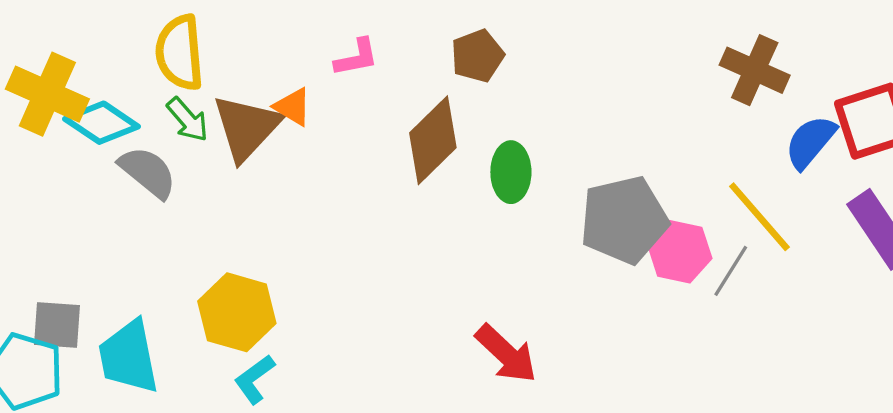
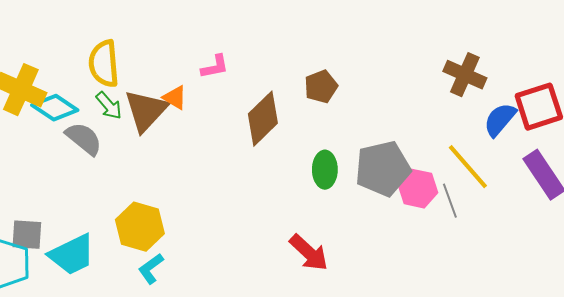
brown pentagon: (477, 56) -> (321, 87), moved
green ellipse: (511, 172) -> (325, 170), moved
gray line: (731, 271) -> (450, 201), turned -52
cyan trapezoid: (129, 357) -> (72, 255), turned -105

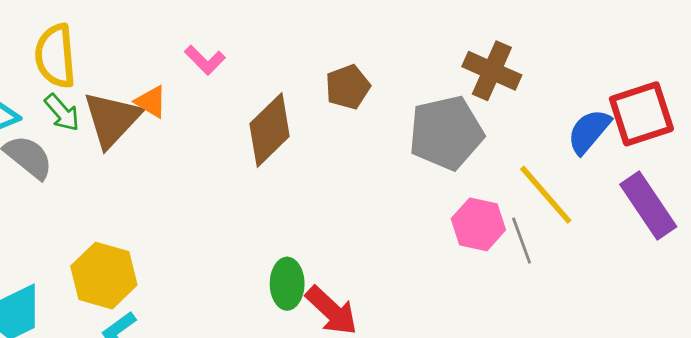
pink L-shape: (215, 67) -> (205, 60), turned 56
brown cross: (465, 75) -> (492, 71), moved
gray pentagon: (383, 169) -> (446, 133), moved
green ellipse: (325, 170) -> (287, 284), moved

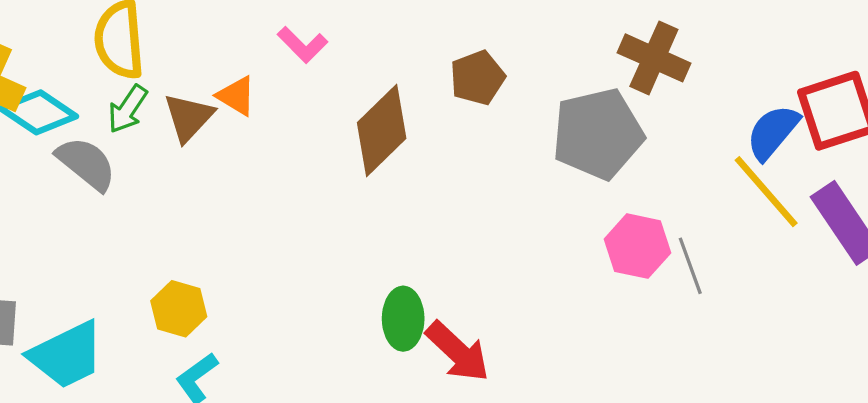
green arrow: (62, 113) -> (128, 109), turned 75
brown triangle: (112, 119) -> (189, 117), size x0.7
yellow line: (546, 195) -> (766, 192), moved
yellow hexagon: (104, 276) -> (179, 309), size x0.7

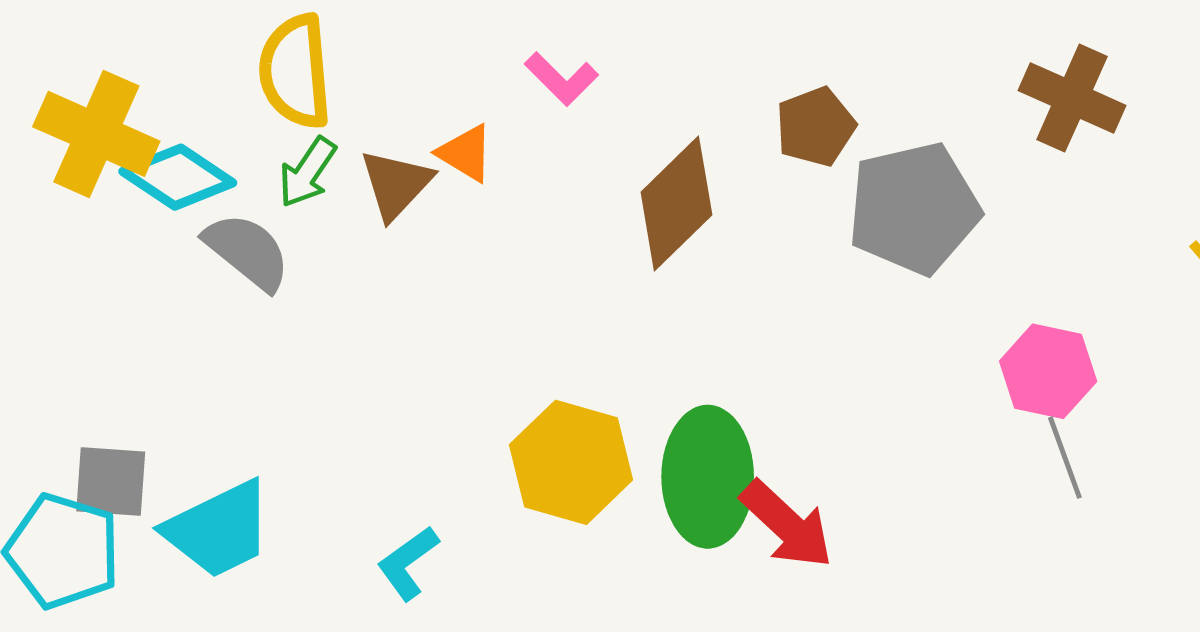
gray pentagon: (598, 134) -> (914, 208), moved
gray line: (690, 266) -> (1065, 458), moved
yellow hexagon: (179, 309) -> (571, 462), moved, size x1.5
green ellipse: (403, 319) -> (708, 477), size x1.5

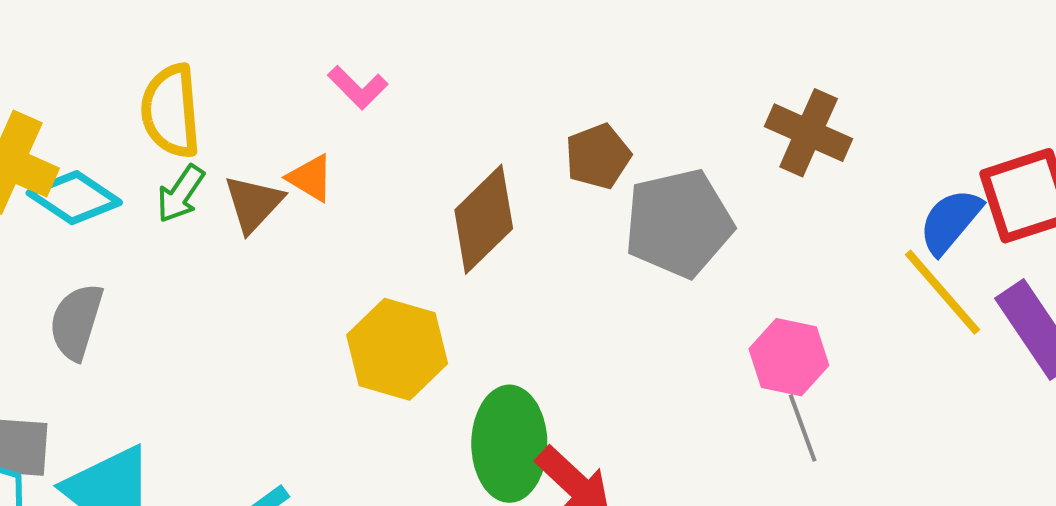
pink L-shape: (561, 79) -> (358, 87), moved
gray semicircle: (247, 251) -> (76, 322), moved, turned -112
yellow hexagon: (571, 462) -> (397, 349), moved

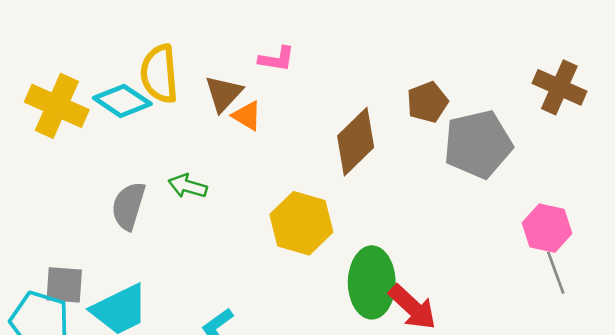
pink L-shape: (358, 87) -> (277, 59), turned -36
green arrow: (181, 194) -> (188, 186), moved, turned 72
cyan diamond: (74, 198) -> (122, 101), moved
brown triangle: (253, 204) -> (224, 94), moved
gray semicircle: (76, 322) -> (128, 206), moved

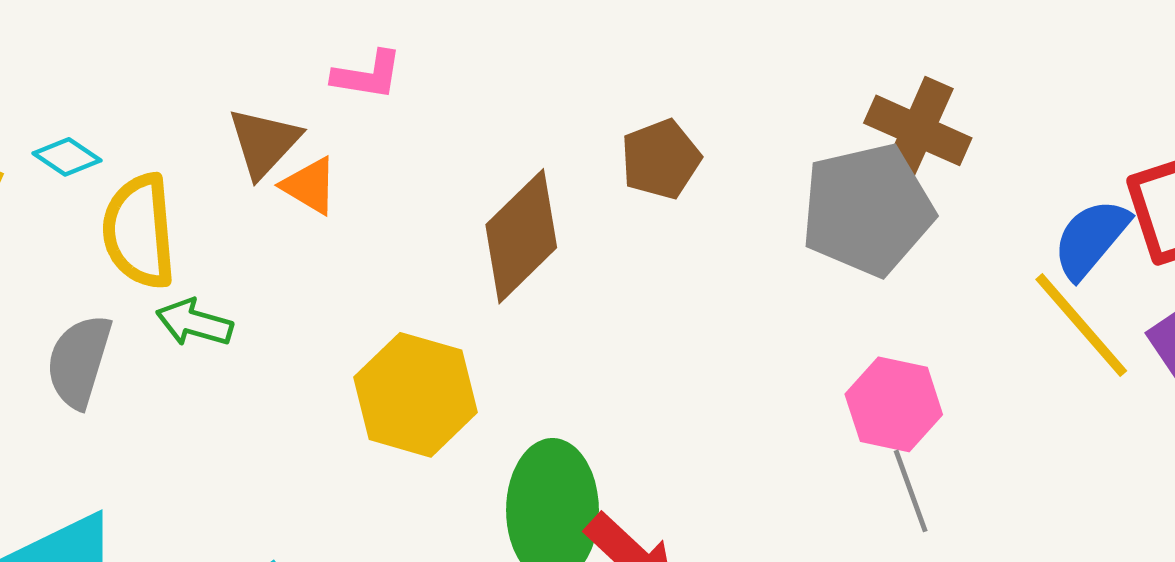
yellow semicircle: (159, 74) -> (139, 231), moved
cyan diamond: (122, 101) -> (67, 157), size x0.6
gray pentagon: (478, 144) -> (867, 210), moved

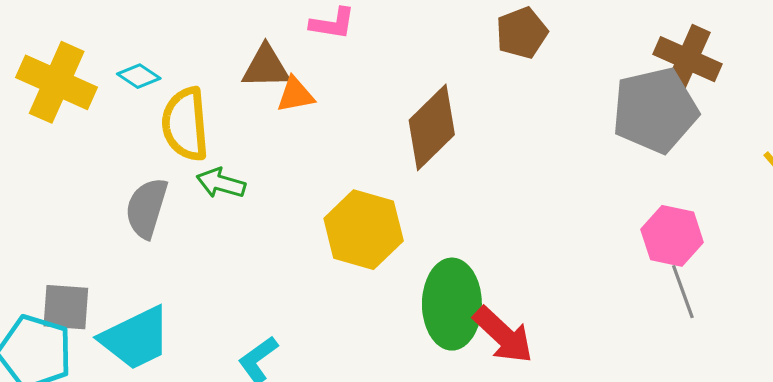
brown triangle: (264, 142) -> (266, 67), turned 46
brown pentagon: (661, 159) -> (522, 33), moved
orange triangle: (310, 186) -> (295, 95), turned -42

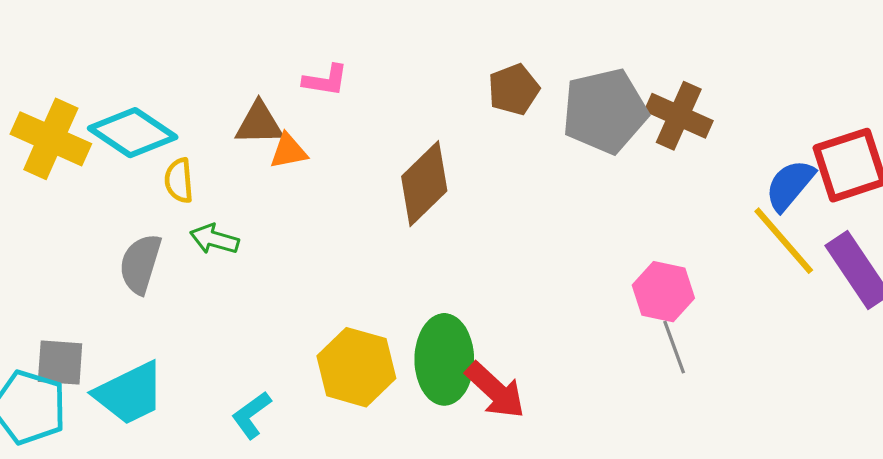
cyan diamond: (139, 76) -> (133, 133), size x2.0
gray pentagon: (655, 110) -> (605, 111), moved
yellow semicircle: (185, 124) -> (179, 181), size x0.6
yellow hexagon: (364, 230) -> (356, 367), moved

